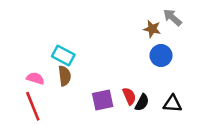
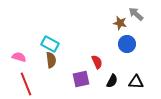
pink semicircle: (35, 78) -> (19, 57), moved
red semicircle: (129, 96) -> (97, 62), moved

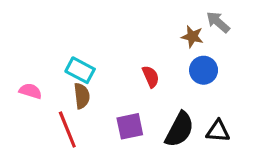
red semicircle: (97, 62) -> (151, 77), moved
black semicircle: (112, 81) -> (179, 129), size x1.6
red line: (26, 84) -> (67, 129), moved

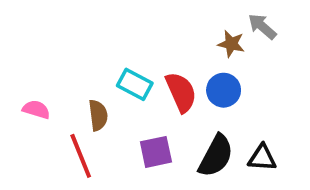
cyan rectangle: (80, 70) -> (135, 84), moved
blue circle: (204, 70) -> (224, 90), moved
red semicircle: (151, 77) -> (181, 92), size x1.5

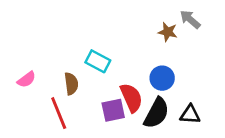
blue circle: (224, 90) -> (162, 78), moved
red semicircle: (181, 92) -> (131, 98), moved
pink semicircle: (36, 109) -> (27, 79), turned 126

